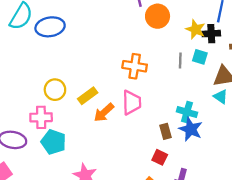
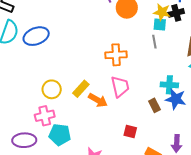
cyan square: (200, 57) -> (160, 25), moved
orange arrow: (104, 112) -> (98, 100), turned -96
red square: (160, 157) -> (130, 132), moved

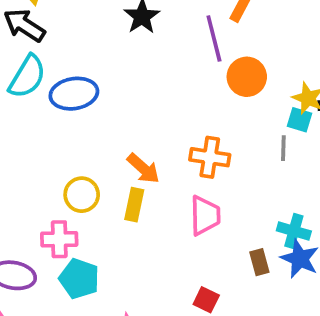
yellow rectangle: (81, 89) -> (134, 205), turned -42
orange arrow: (98, 100) -> (143, 168), moved

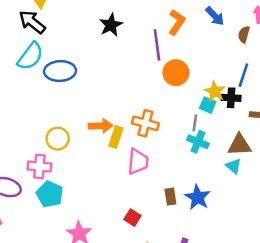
orange arrow: (143, 168) -> (100, 126), turned -50
yellow rectangle: (134, 205) -> (116, 137), moved
cyan cross: (294, 231) -> (198, 142), moved

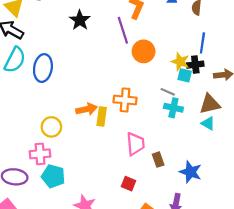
blue ellipse: (60, 71) -> (43, 68), turned -68
cyan square: (208, 105) -> (185, 75), moved
gray line: (195, 123) -> (168, 92), turned -64
pink trapezoid: (138, 162) -> (135, 144), moved
blue star: (197, 197) -> (191, 172), moved

